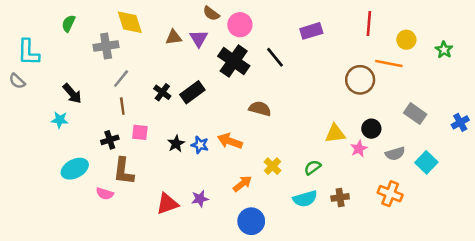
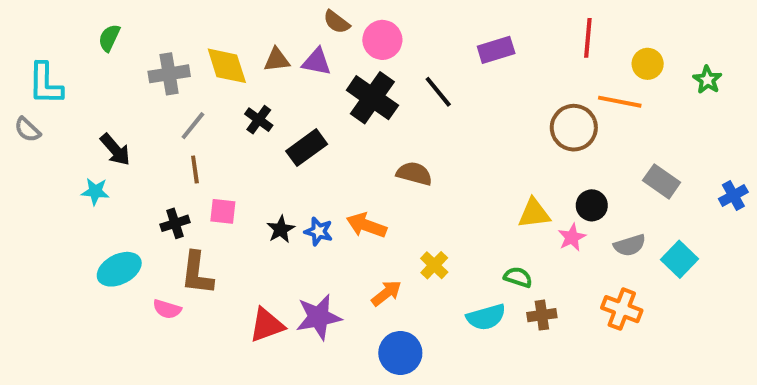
yellow diamond: (130, 22) -> (227, 66), moved
purple triangle: (199, 38) -> (317, 62), turned -48
black cross: (162, 92) -> (259, 120), moved
green semicircle: (313, 167) -> (518, 277), moved, turned 54
purple star: (200, 199) -> (319, 317), size x1.6

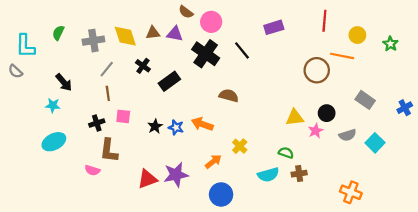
green semicircle: (109, 38) -> (58, 33), moved
cyan ellipse: (119, 269) -> (54, 142), moved
orange cross: (622, 309) -> (351, 192), moved

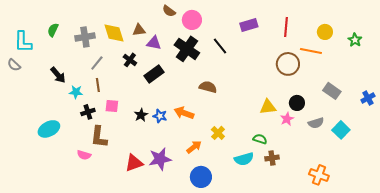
red line: (324, 21) -> (286, 27), moved
purple triangle: (175, 34) -> (154, 43), moved
cyan star: (53, 105) -> (76, 92), moved

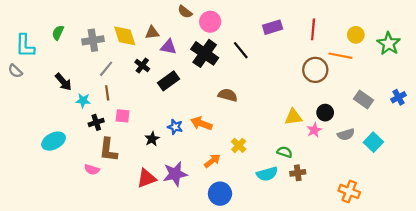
green star: (355, 40) -> (389, 44), size x1.5
blue cross: (368, 98) -> (399, 97), moved
black star: (141, 115) -> (152, 139), moved

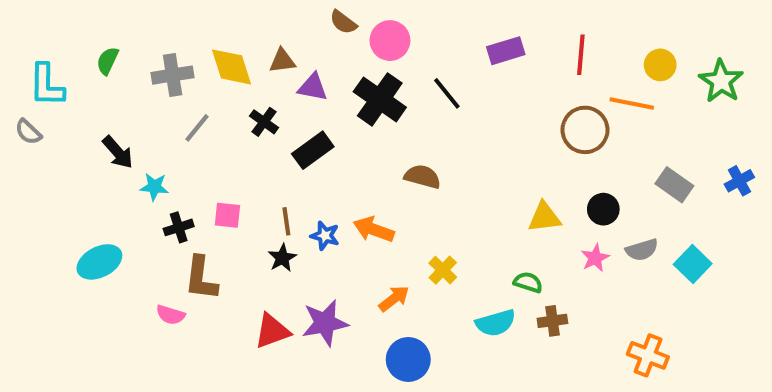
brown line: (107, 93) -> (286, 221), moved
pink star: (314, 130) -> (595, 258), moved

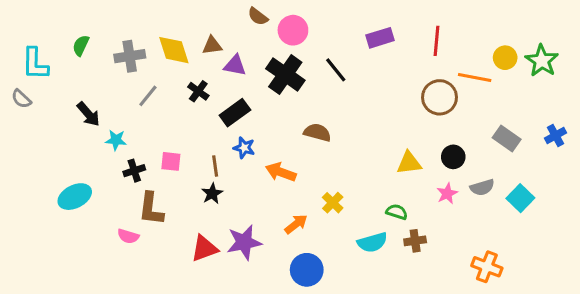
yellow circle: (660, 65) -> (505, 58), moved
blue star: (325, 236) -> (244, 148), moved

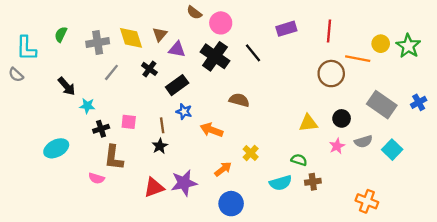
brown triangle: (212, 45) -> (160, 34), turned -42
gray rectangle: (507, 139) -> (382, 105), size x1.4

